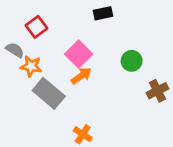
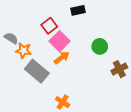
red square: (37, 27) -> (49, 26), moved

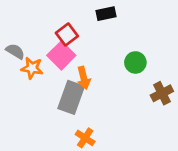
pink square: (60, 41) -> (61, 55), moved
orange arrow: (62, 58) -> (84, 78), turned 112
gray rectangle: (37, 71) -> (71, 97), moved, turned 70

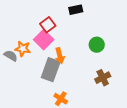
gray semicircle: (15, 51) -> (11, 56), moved
brown cross: (162, 93) -> (103, 78), moved

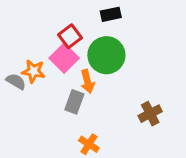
green circle: (97, 45) -> (106, 55), moved, size x1.6
gray rectangle: (51, 70) -> (74, 102), size x0.7

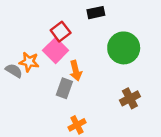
green circle: (106, 55) -> (124, 48), moved
orange cross: (89, 144) -> (77, 125), turned 30

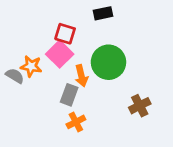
red square: (61, 32) -> (65, 34), turned -36
green circle: (124, 48) -> (108, 62), moved
orange cross: (77, 125) -> (76, 122), moved

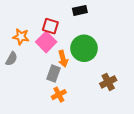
orange star: (31, 66) -> (21, 37), moved
gray semicircle: (15, 76) -> (11, 59), turned 88

